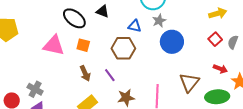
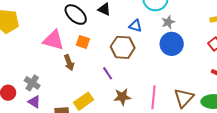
gray star: (159, 21) -> (168, 22), moved
brown arrow: (85, 73) -> (69, 63), moved
brown triangle: (189, 82) -> (184, 98), moved

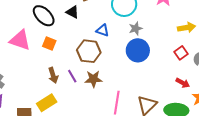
brown arrow: (69, 63) -> (53, 75), moved
brown star: (122, 97) -> (93, 79), moved

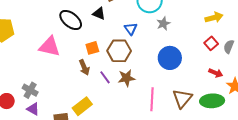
blue triangle: (103, 30) -> (131, 29), turned 40
orange square: (49, 43) -> (92, 48), moved, turned -32
blue circle: (138, 50) -> (170, 58), moved
brown arrow: (53, 75) -> (84, 67), moved

